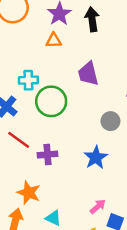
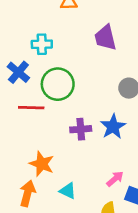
green circle: (51, 101) -> (58, 84), moved
red line: (19, 140) -> (31, 108), turned -35
purple cross: (47, 155) -> (81, 129), moved

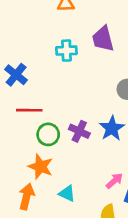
cyan cross: (42, 44) -> (66, 51), moved
green circle: (58, 84) -> (48, 134), moved, size x0.7
purple cross: (81, 129) -> (79, 131), turned 30

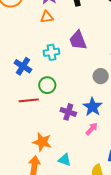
blue cross: (16, 75) -> (23, 66), moved
green circle: (48, 134) -> (47, 85), moved
pink arrow: (114, 181) -> (92, 129), moved

